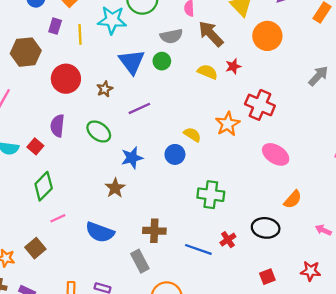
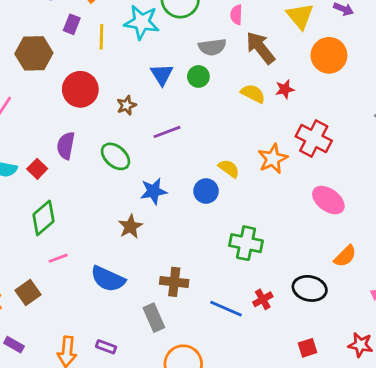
blue triangle: (132, 62) -> (162, 74), size x0.7

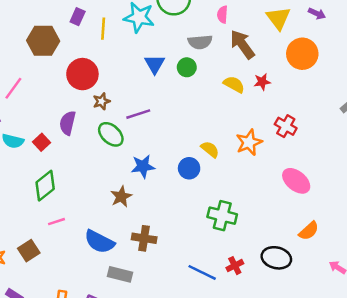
brown star: (126, 105) -> (102, 101), moved
purple line: (167, 132) -> (138, 114), moved
red cross: (314, 139) -> (286, 126), size x0.7
brown cross: (174, 282) -> (144, 238), moved
gray rectangle: (154, 318) -> (120, 274), moved, turned -55

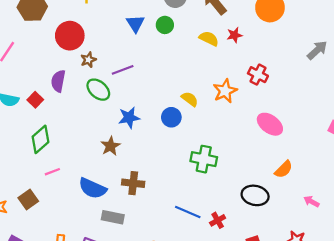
red cross: (235, 266) -> (218, 220), moved

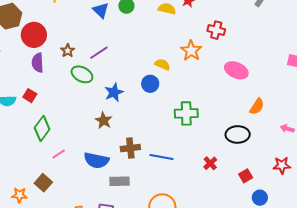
red circle: (70, 36) -> (34, 35), moved
purple semicircle: (58, 81) -> (38, 63), moved
blue line: (188, 212) -> (161, 157), moved

